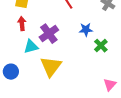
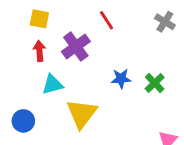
blue star: (86, 30) -> (121, 79), moved
purple cross: (49, 34) -> (76, 47), moved

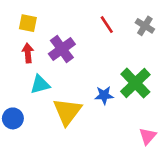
red line: (106, 20) -> (107, 25), moved
blue star: (121, 79) -> (104, 95), moved
green cross: (155, 83) -> (135, 83), size x1.6

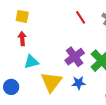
purple cross: (62, 49) -> (75, 57), moved
blue star: (104, 95) -> (79, 83), moved

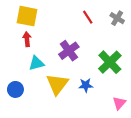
yellow square: (22, 16) -> (27, 16), size x1.5
purple cross: (75, 57) -> (69, 51), moved

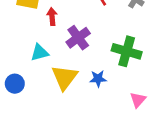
red arrow: (27, 39) -> (52, 17), moved
green cross: (110, 62) -> (127, 51), turned -30

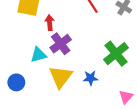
purple cross: (78, 38) -> (61, 44), moved
green cross: (127, 51) -> (116, 54), turned 35

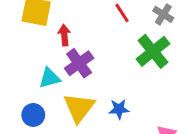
green cross: (116, 54) -> (153, 51), moved
blue circle: (16, 82) -> (33, 115), moved

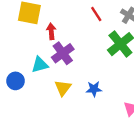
yellow triangle: (79, 108) -> (63, 88), size x0.7
blue circle: (33, 115) -> (16, 81), moved

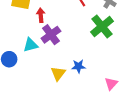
yellow triangle: (63, 88) -> (58, 73), moved

